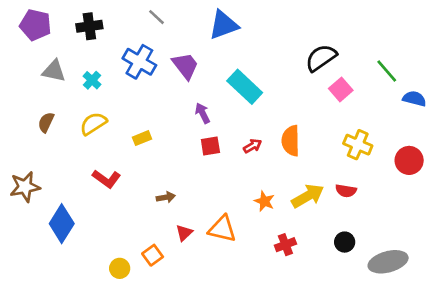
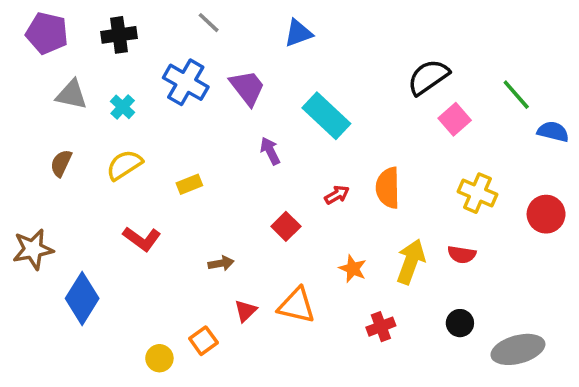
blue triangle: (224, 25) -> (298, 33), size x0.7
red square: (210, 146) -> (286, 226), moved, turned -36
yellow arrow: (308, 196) -> (411, 262), turned -40

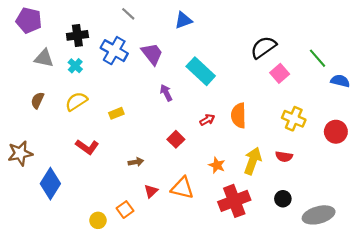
black cross: (119, 35) -> (77, 35), moved
red cross: (381, 327) -> (234, 201), size x1.8

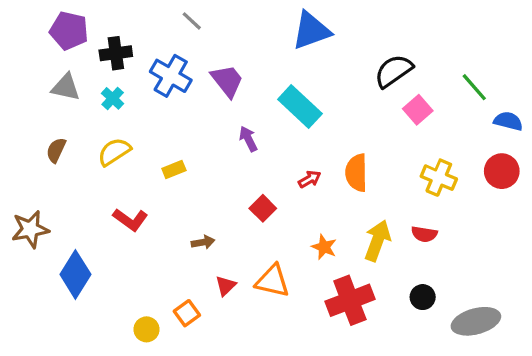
purple pentagon: (29, 20) -> (69, 31), moved
blue triangle: (183, 20) -> (311, 31), moved, size x1.5
red circle: (336, 132) -> (502, 171), moved

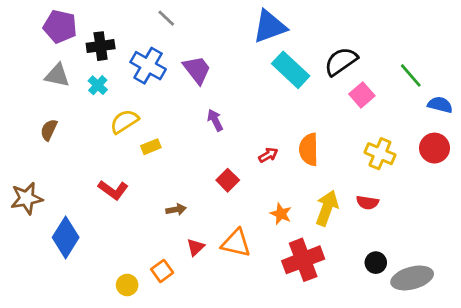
cyan rectangle: (300, 107) -> (291, 70), moved
yellow semicircle: (114, 152) -> (124, 122), moved
black circle: (423, 297) -> (376, 263), moved

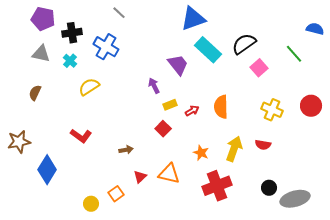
purple trapezoid: (197, 70) -> (178, 65), moved
blue semicircle: (440, 105) -> (315, 29), moved
yellow rectangle: (151, 147) -> (170, 105), moved

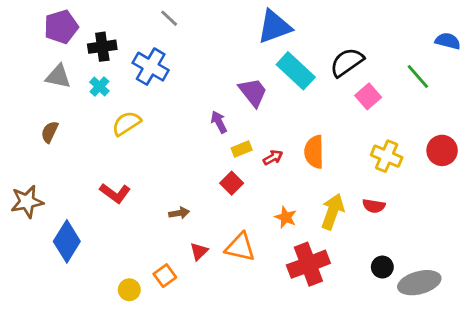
purple pentagon: (43, 19) -> (61, 27), turned -30

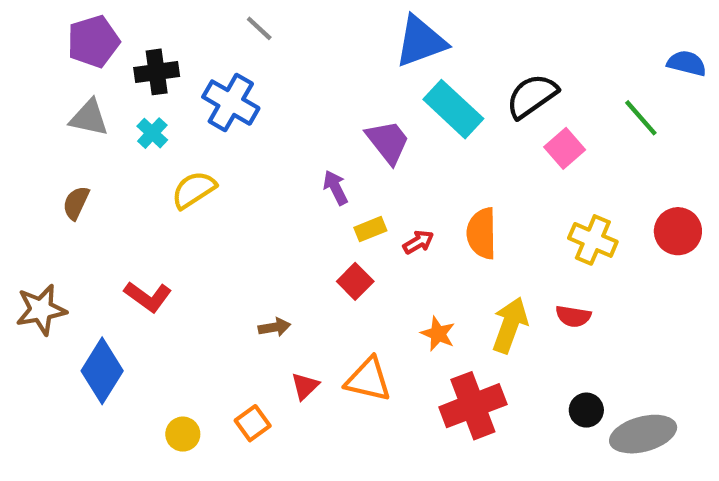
red L-shape: (115, 193) -> (148, 297), moved
yellow circle: (129, 290) -> (183, 434), moved

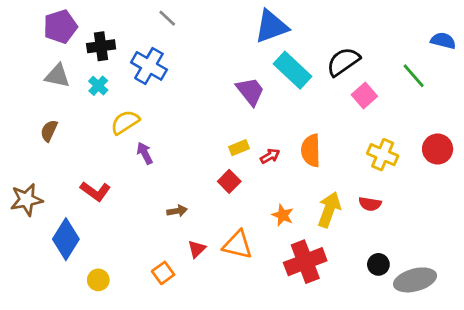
purple arrow: (336, 188) -> (145, 153), moved
yellow circle: (183, 434) -> (98, 280), moved

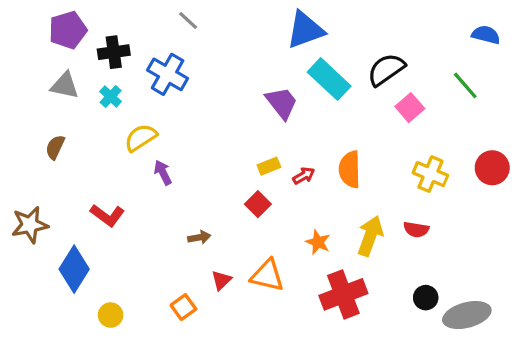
blue semicircle: (443, 41) -> (486, 35), moved

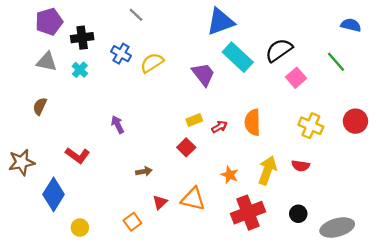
blue cross: (168, 74) -> (121, 54), size x0.7
yellow semicircle: (141, 138) -> (152, 63), moved
black circle: (426, 298) -> (298, 214), moved

